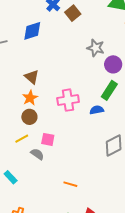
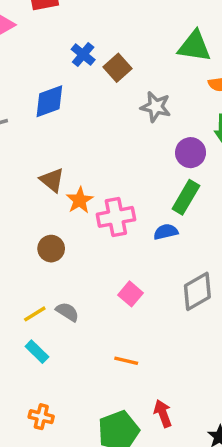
gray star: (96, 48) -> (156, 107), moved
orange star: (30, 98) -> (80, 200), moved
yellow line: (22, 139) -> (35, 314), moved
pink square: (48, 139) -> (131, 294), moved, turned 32
cyan rectangle: (11, 177) -> (37, 352), moved

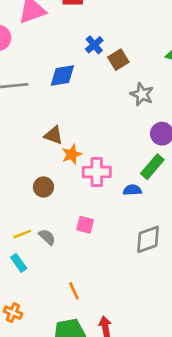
brown triangle: (52, 180) -> (54, 135), turned -30
pink square: (131, 294) -> (85, 225), moved, turned -36
orange line: (126, 361) -> (74, 291), moved, turned 42

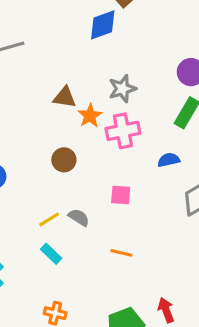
blue diamond: (62, 75) -> (103, 25), moved
gray star: (142, 94) -> (122, 89), moved, turned -30
blue semicircle: (132, 190) -> (169, 160), moved
orange line: (74, 291) -> (121, 253), moved, turned -42

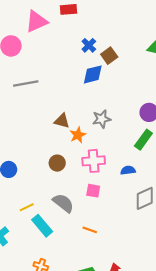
pink cross: (123, 131) -> (94, 161), moved
gray semicircle: (79, 217) -> (63, 203), size x1.5
yellow line: (49, 219) -> (27, 207), moved
cyan rectangle: (51, 254) -> (42, 226), size x1.5

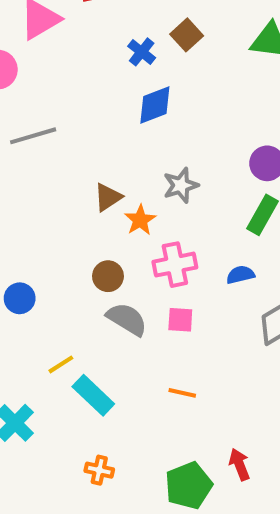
brown square: (109, 56) -> (187, 35), moved
brown triangle: (62, 121) -> (108, 197), turned -42
gray semicircle: (63, 203) -> (127, 319), moved

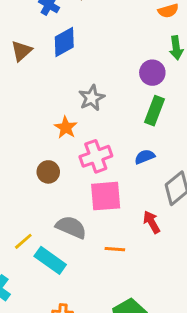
brown triangle: (108, 197) -> (21, 51), moved
gray semicircle: (127, 319) -> (71, 227), moved
pink square: (180, 320) -> (106, 196), size x1.6
red arrow: (239, 464) -> (152, 222), moved

